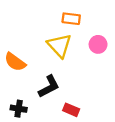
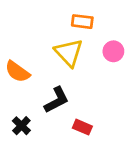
black cross: (19, 109) -> (21, 126), turned 35

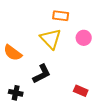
black cross: (21, 126) -> (16, 93), turned -32
red rectangle: (82, 127) -> (81, 91), moved

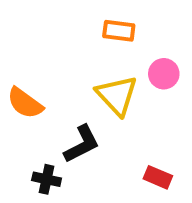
yellow triangle: (51, 39) -> (117, 95), moved
black cross: (16, 93) -> (47, 179), moved

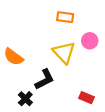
black cross: (47, 179) -> (25, 99), turned 32

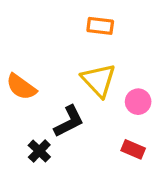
pink circle: (90, 41) -> (138, 102), moved

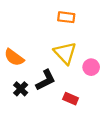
red rectangle: (133, 149) -> (71, 99), moved
black cross: (39, 151) -> (21, 89), moved

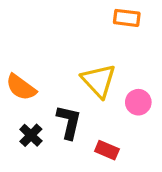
orange rectangle: (66, 17) -> (127, 18), moved
black L-shape: (46, 80) -> (69, 122), turned -50

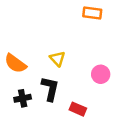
yellow triangle: (99, 81) -> (57, 59), moved, size x0.6
black cross: (31, 135) -> (23, 98), turned 35

